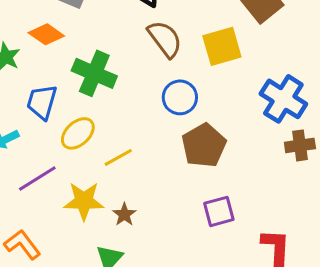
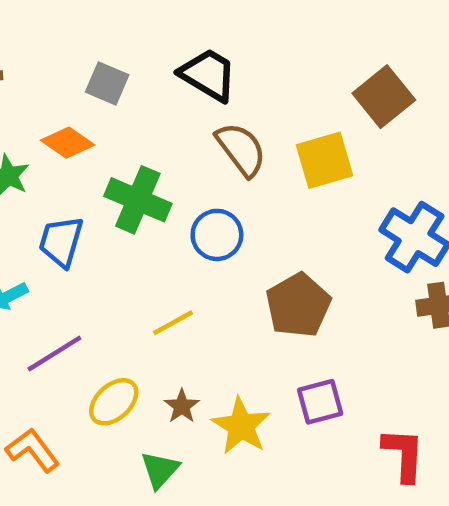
blue circle: (180, 97) -> (217, 235), moved
yellow ellipse: (78, 133) -> (114, 402), moved
yellow star: (84, 201) -> (241, 426), moved, turned 30

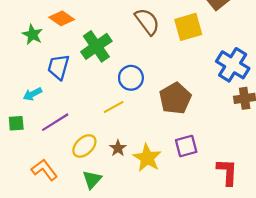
green cross: (138, 200) -> (96, 46), turned 32
blue circle: (217, 235) -> (131, 78), moved
green triangle: (160, 470) -> (92, 180), moved

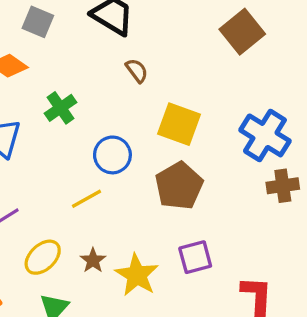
brown semicircle: (147, 22) -> (137, 71), size x0.6
yellow square: (188, 27) -> (179, 124), moved, turned 36
green cross: (96, 46) -> (61, 108), size x0.7

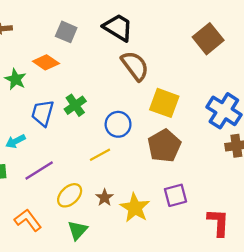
brown semicircle: (137, 71) -> (135, 66), size x1.8
green cross: (61, 108) -> (75, 105), moved

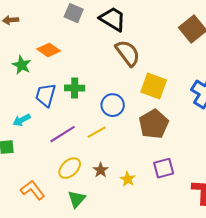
gray square: (66, 32) -> (74, 13), moved
green cross: (75, 105) -> (75, 88), turned 36
purple line: (39, 171) -> (63, 134), moved
yellow star: (135, 208) -> (128, 179), size x0.6

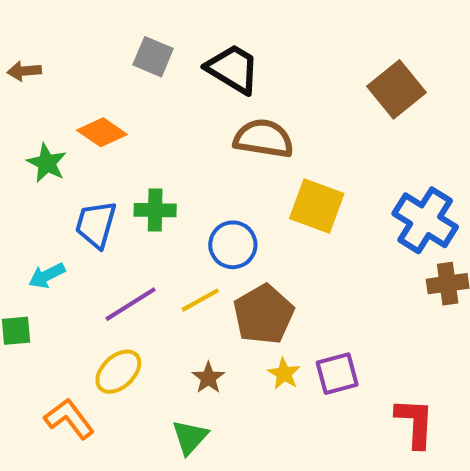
brown semicircle: (128, 53) -> (264, 138), turned -44
brown pentagon: (154, 124) -> (264, 314), moved
yellow ellipse: (70, 168) -> (118, 372), moved
yellow star: (128, 179) -> (284, 374), moved
green triangle: (77, 199) -> (190, 437), moved

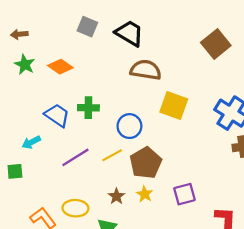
green star: (47, 163) -> (25, 65), moved
blue trapezoid: (96, 224) -> (57, 115), turned 108
yellow ellipse: (118, 372) -> (75, 208), moved, turned 45
yellow star: (284, 374) -> (145, 194), moved

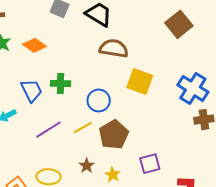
blue trapezoid: (57, 115) -> (31, 90), turned 30
yellow star: (145, 194) -> (113, 175), moved

